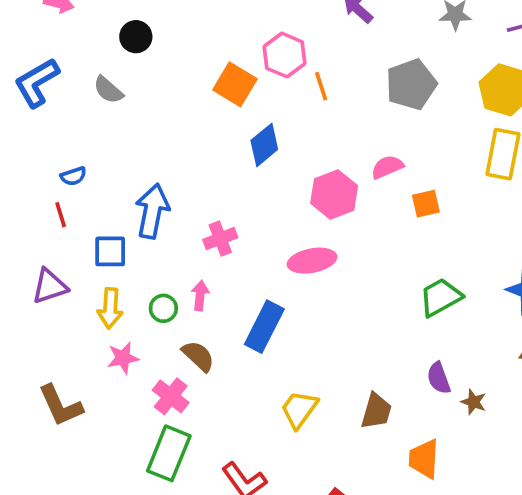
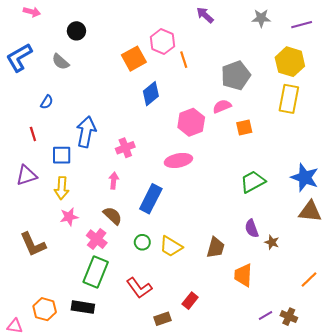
orange square: (235, 84) -> (134, 59), turned 30
gray pentagon: (411, 84) -> (236, 76), moved
blue semicircle: (73, 176) -> (47, 102), moved, turned -40
green circle: (163, 308) -> (142, 242), moved
yellow trapezoid: (299, 409) -> (171, 246), turned -95

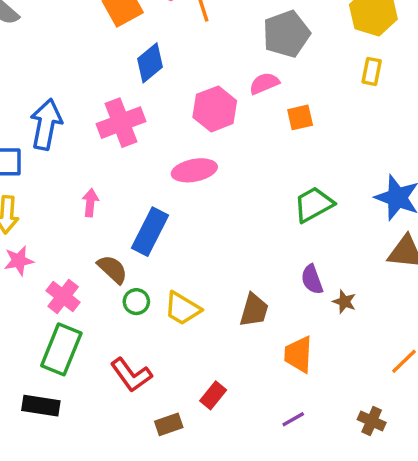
yellow rectangle: (289, 99) -> (372, 71), size x0.6
pink cross: (125, 148) -> (121, 123), moved, size x1.5
brown semicircle: (113, 216) -> (112, 269), moved
purple line: (265, 316) -> (293, 419), moved

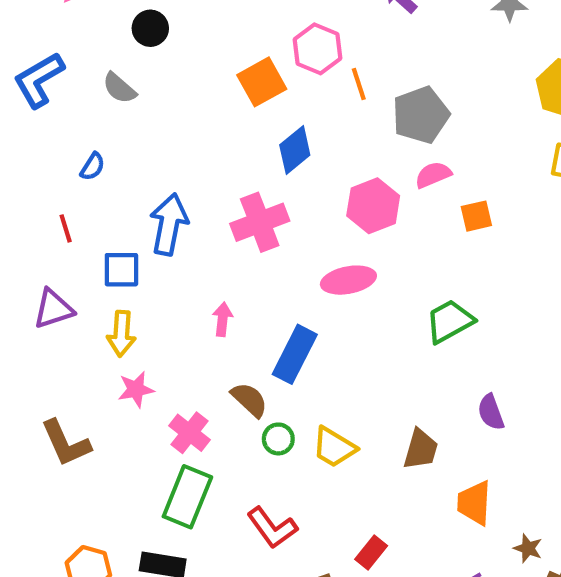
gray pentagon: (286, 34) -> (421, 115), moved
green trapezoid: (314, 204) -> (450, 321), moved
brown star: (344, 302) -> (528, 548), moved

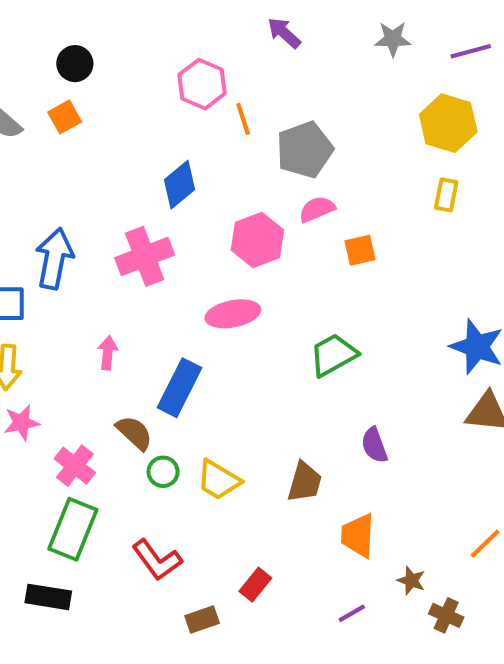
black circle: (150, 28) -> (75, 64), moved
orange square: (262, 82) -> (65, 117), moved, size x0.7

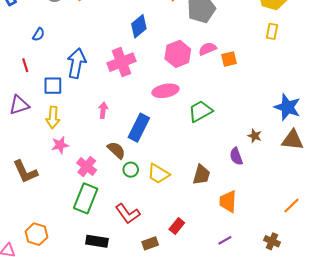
pink semicircle: (317, 209) -> (208, 49), moved
green trapezoid: (333, 355) -> (200, 111), moved
brown star: (411, 581) -> (255, 136), moved
black rectangle: (48, 597) -> (97, 241), moved

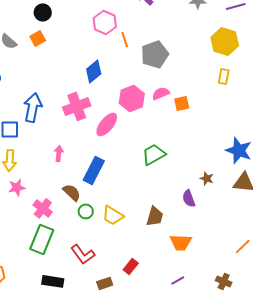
pink ellipse: (166, 91) -> (107, 124), moved, turned -40
orange trapezoid: (228, 201) -> (181, 242), turned -90

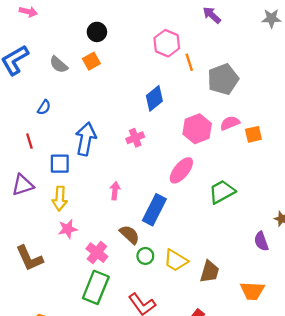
pink cross: (77, 106) -> (135, 138), size x0.6
pink ellipse: (107, 124) -> (181, 170), moved
brown trapezoid: (155, 216) -> (210, 272), moved

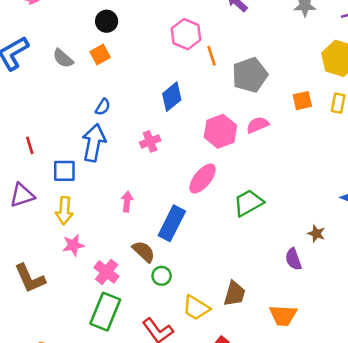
blue semicircle: (44, 107) -> (103, 107), moved
orange square: (253, 134) -> (302, 101), moved
yellow trapezoid: (176, 260) -> (196, 308), moved

